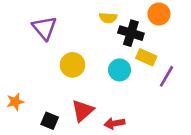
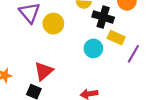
yellow circle: (72, 65) -> (53, 24), moved
red triangle: (83, 111) -> (44, 71), moved

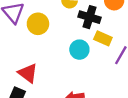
red triangle: (44, 71) -> (28, 73), turned -42

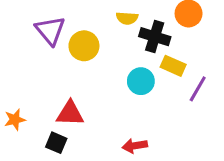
red triangle: (28, 73) -> (70, 113), turned -35

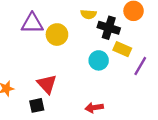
purple triangle: (50, 30) -> (32, 23), turned -50
red triangle: (70, 113) -> (47, 84), turned 45
black square: (56, 143) -> (37, 105), turned -35

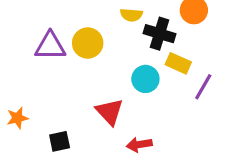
purple triangle: (32, 23) -> (50, 46), moved
red triangle: (47, 84) -> (110, 112), moved

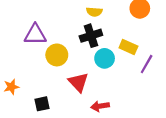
black cross: (160, 34) -> (91, 36), moved, turned -35
yellow circle: (88, 43) -> (57, 55), moved

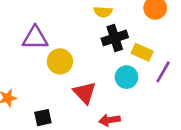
black cross: (91, 36) -> (115, 38), moved
cyan circle: (105, 58) -> (126, 77), moved

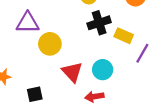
cyan circle: (126, 77) -> (103, 70), moved

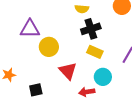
yellow rectangle: (124, 36) -> (95, 52), moved
cyan circle: (103, 70) -> (103, 77), moved

